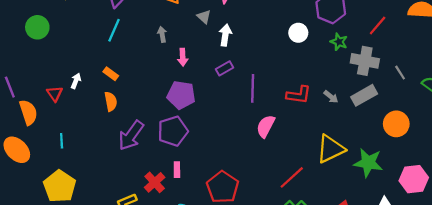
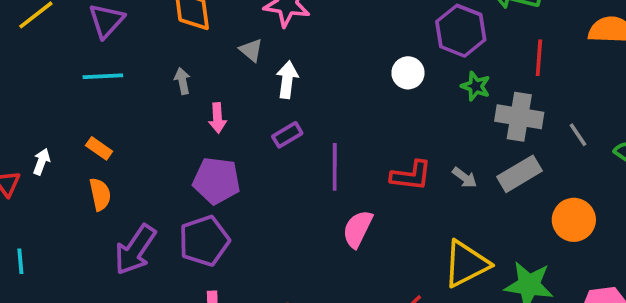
red line: (378, 26) -> (539, 58), turned -35
cyan line: (114, 30) -> (103, 76), turned 65

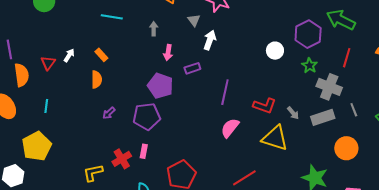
purple rectangle: (287, 135) -> (192, 68), moved
gray line: (578, 135) -> (354, 110), moved
purple arrow: (135, 250) -> (109, 113), size x0.5
yellow triangle: (466, 264) -> (275, 138), moved, turned 32

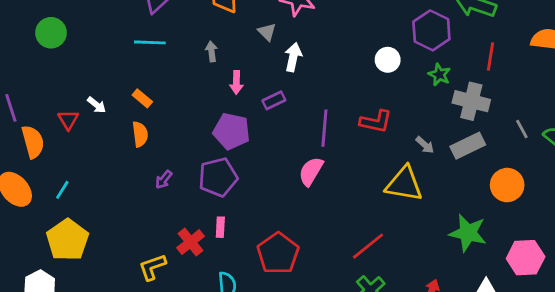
white arrow: (69, 55) -> (97, 105), turned 104
cyan line: (46, 106) -> (62, 190), moved, turned 32
red L-shape: (265, 106) -> (376, 121), moved
gray line: (354, 110) -> (522, 129), moved
pink semicircle: (230, 128) -> (311, 171), moved

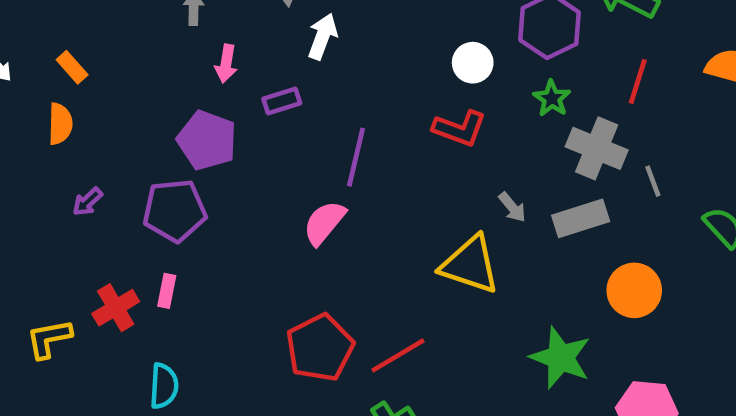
red L-shape: (376, 121) -> (460, 128), moved
gray line: (522, 129) -> (653, 181), moved
red pentagon: (278, 253) -> (320, 348), moved

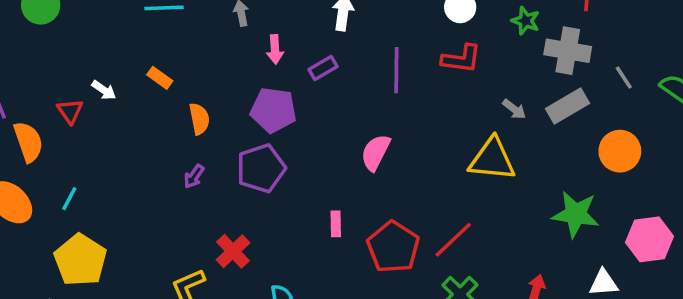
orange semicircle: (60, 124) -> (199, 119), moved
purple line: (356, 157) -> (396, 70), moved
gray line: (653, 181) -> (624, 78), moved
pink rectangle: (167, 291) -> (336, 224), moved

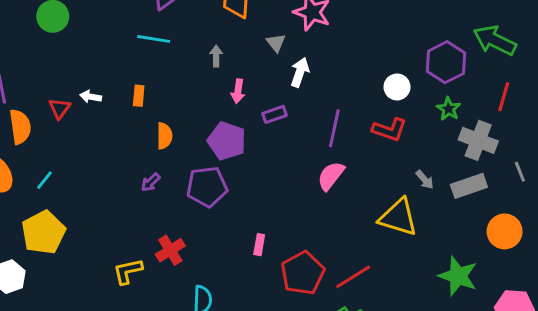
orange rectangle: (160, 78) -> (139, 96), turned 48
white arrow: (104, 90) -> (91, 97), turned 144
pink semicircle: (375, 152) -> (331, 176), moved

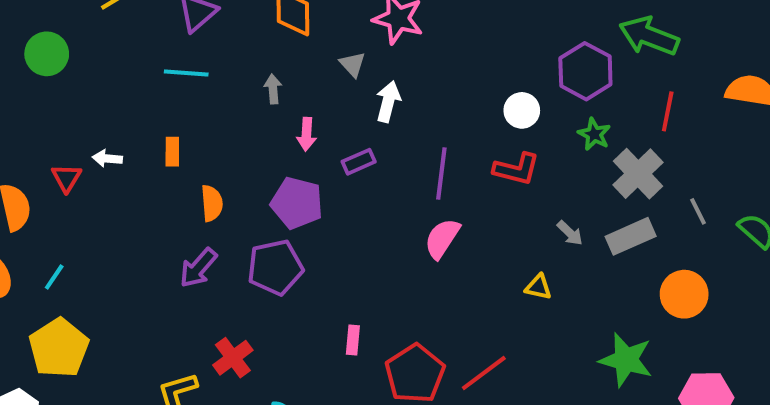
gray cross: (478, 140) -> (638, 174), turned 30
purple arrow: (151, 182) -> (198, 268), size x1.5
yellow triangle: (398, 217) -> (538, 287), size x0.5

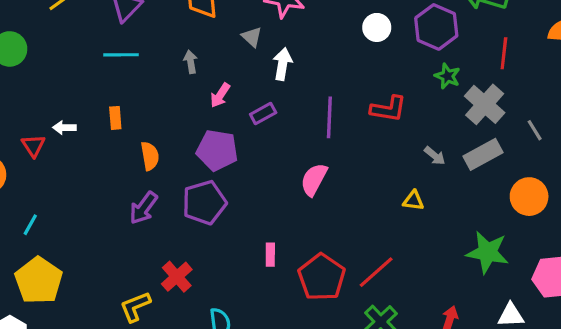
white circle: (522, 110) -> (377, 27), moved
pink arrow: (306, 134) -> (220, 95), turned 35
pink semicircle: (442, 238) -> (314, 179), moved

